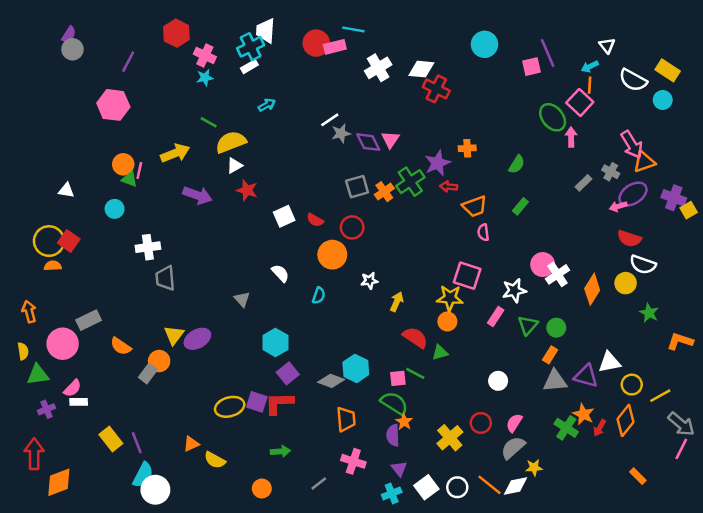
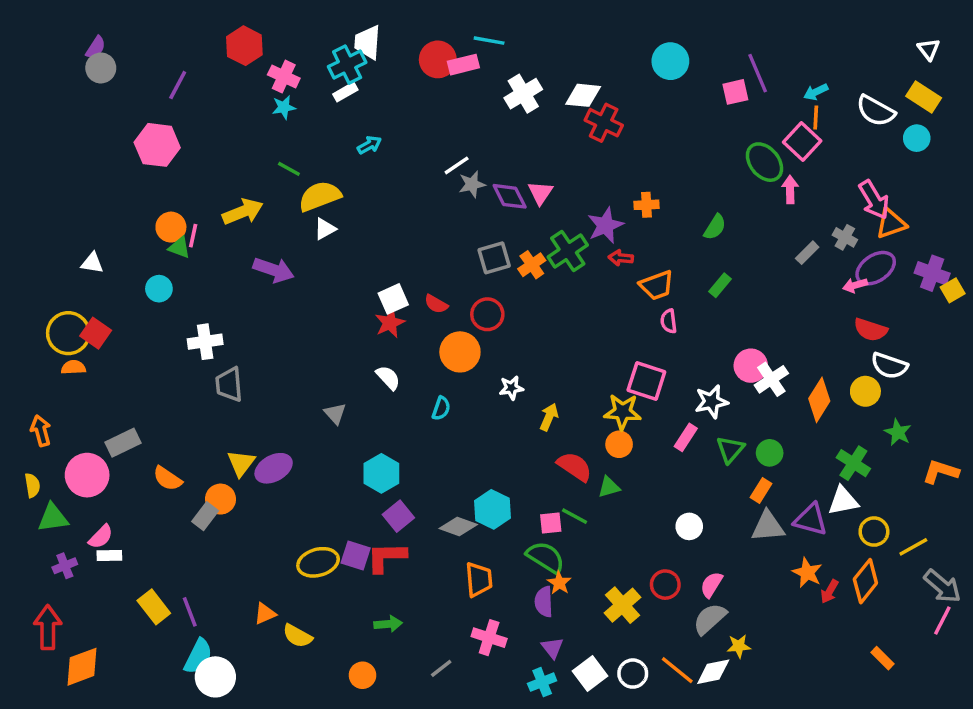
white triangle: (607, 46) -> (929, 49), moved
red star: (247, 190) -> (390, 323), moved, turned 30
green cross: (566, 428) -> (853, 463), moved

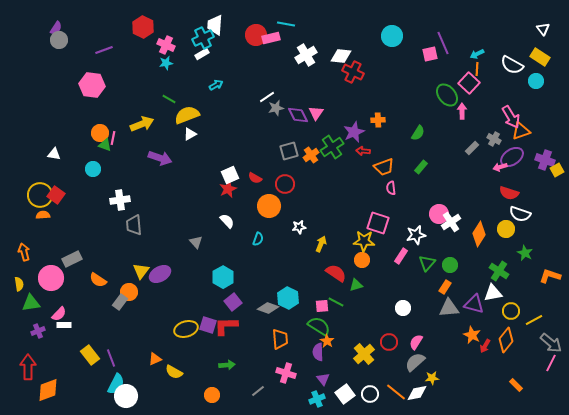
purple line: (178, 85) -> (104, 50), turned 42

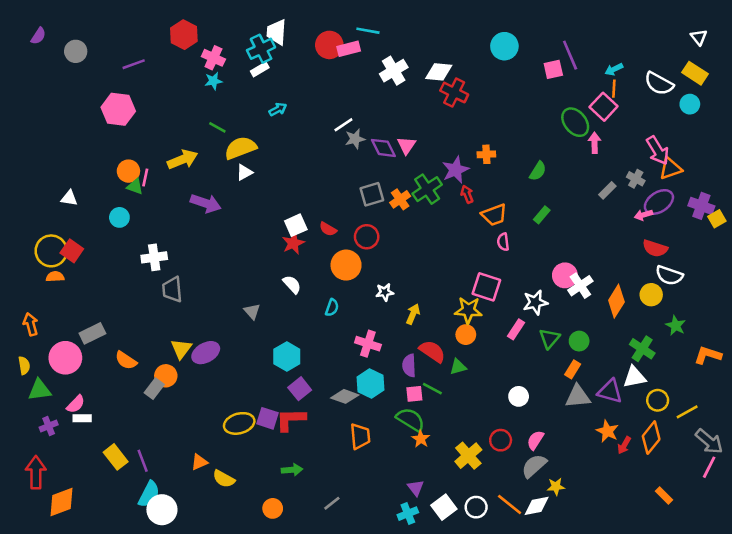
purple semicircle: (56, 28) -> (38, 36), moved
red arrow: (363, 151) -> (467, 194), turned 64
purple semicircle: (318, 352) -> (409, 365), moved
pink cross: (286, 373) -> (368, 344), moved

